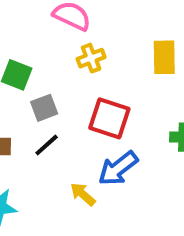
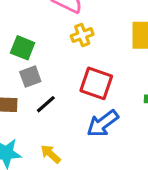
gray square: (44, 108) -> (30, 77), moved
yellow arrow: (83, 194) -> (51, 154), moved

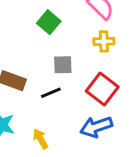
green square: (23, 48) -> (49, 22), moved
gray square: (30, 77) -> (63, 65), moved

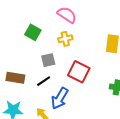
yellow cross: (104, 41) -> (65, 39), moved
blue arrow: (96, 127) -> (60, 98), moved, turned -30

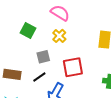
yellow cross: (65, 39) -> (59, 36), turned -32
red square: (79, 72) -> (73, 67), turned -35

